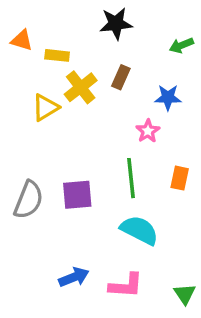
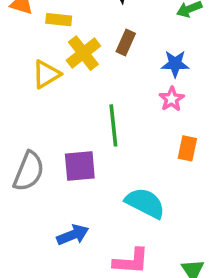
pink star: (148, 131) -> (172, 99), moved
green line: (131, 178) -> (113, 125), moved
blue arrow: (74, 277) -> (73, 235), moved

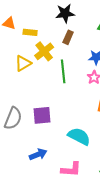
brown rectangle: (126, 43) -> (68, 37), moved
green line: (113, 125) -> (63, 71), moved

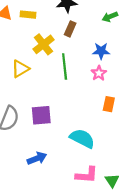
yellow rectangle: (30, 32) -> (28, 15), moved
yellow triangle: (23, 63) -> (20, 69), moved
pink L-shape: (71, 169) -> (87, 175), moved

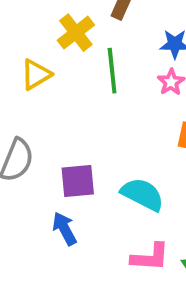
purple square: (41, 115) -> (78, 181), moved
blue arrow: (37, 158) -> (64, 229), turned -96

